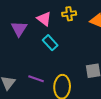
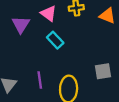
purple line: (36, 79) -> (40, 80), turned 63

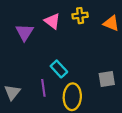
cyan rectangle: (55, 40) -> (59, 69), moved

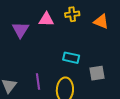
pink triangle: (52, 21) -> (46, 19), turned -35
cyan rectangle: (59, 69) -> (71, 58), moved, turned -35

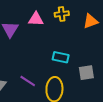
orange triangle: (101, 21) -> (91, 21), turned -42
purple line: (38, 81) -> (28, 81), turned -49

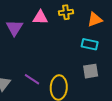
cyan rectangle: (61, 57) -> (90, 44), moved

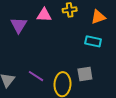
gray square: (91, 71) -> (85, 74), moved

